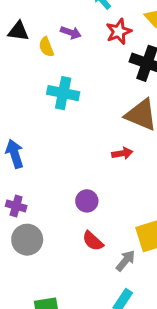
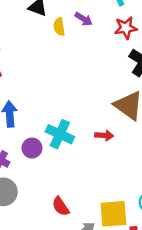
cyan cross: (63, 93) -> (60, 134), moved
purple circle: (87, 201) -> (32, 148), moved

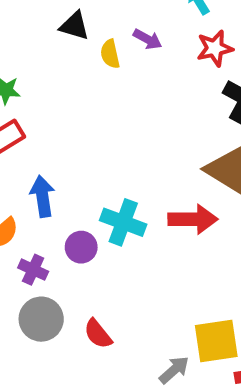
red arrow: (104, 135) -> (193, 219), size x1.6
red semicircle: (61, 206) -> (98, 334), moved

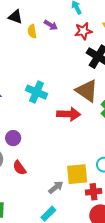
cyan cross: (123, 222) -> (37, 92), moved
purple circle: (81, 247) -> (13, 138), moved

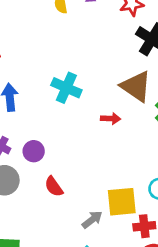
red arrow: (69, 114) -> (111, 119), size x0.6
red semicircle: (19, 168) -> (54, 187), moved

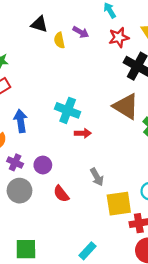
red arrow: (111, 119) -> (83, 133), moved
gray arrow: (92, 220) -> (97, 177), moved, turned 102

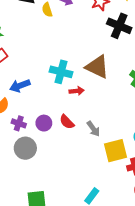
brown triangle: (126, 106) -> (97, 67), moved
blue arrow: (21, 121) -> (20, 86), turned -96
red semicircle: (61, 194) -> (67, 122), moved

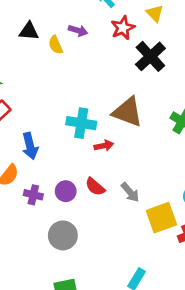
black cross: (119, 26) -> (150, 56), turned 30
blue arrow: (20, 86) -> (30, 146), turned -78
gray circle: (25, 148) -> (63, 235), moved

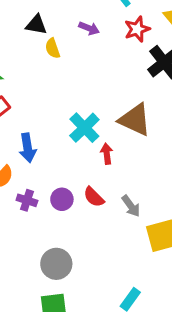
yellow semicircle: (56, 45) -> (53, 48), moved
cyan cross: (81, 123) -> (84, 128), turned 32
red arrow: (104, 146) -> (107, 154), turned -90
gray circle: (63, 235) -> (56, 264), moved

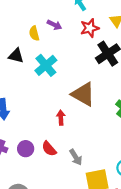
black triangle: (36, 25) -> (16, 56), moved
yellow semicircle: (53, 48) -> (34, 33), moved
cyan cross: (84, 128) -> (46, 65), moved

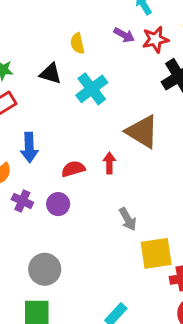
purple arrow: (54, 25) -> (124, 35), moved
red semicircle: (49, 149) -> (73, 169), moved, turned 112

